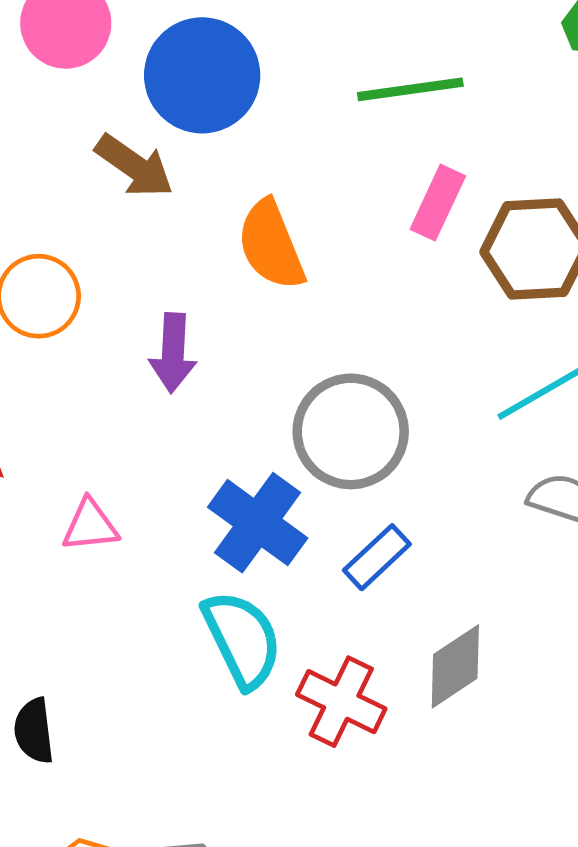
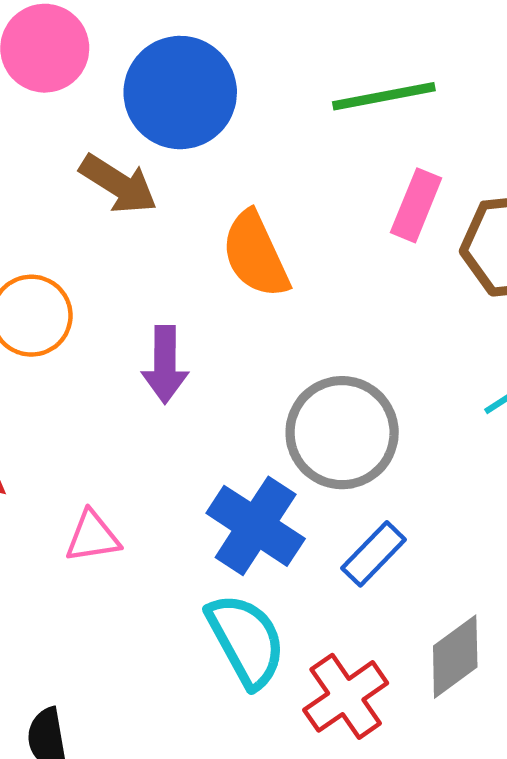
red cross: (341, 702) -> (346, 696), turned 32

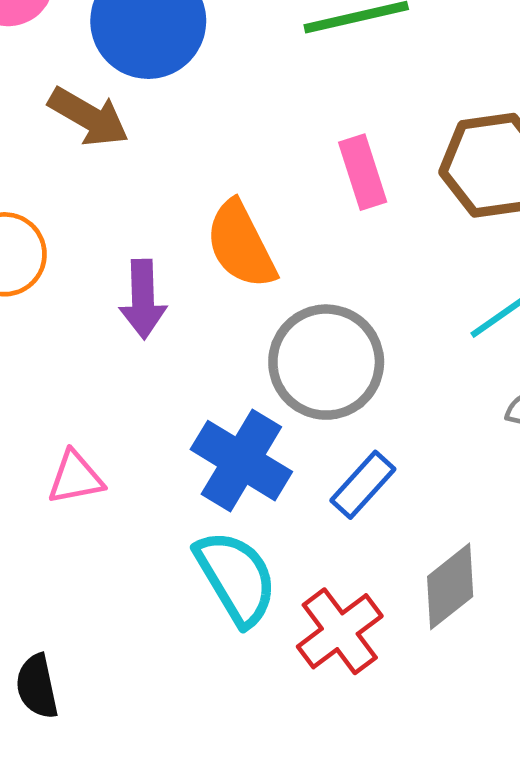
pink rectangle: (416, 205) -> (363, 172), moved, turned -38
orange semicircle: (255, 255) -> (241, 245), moved

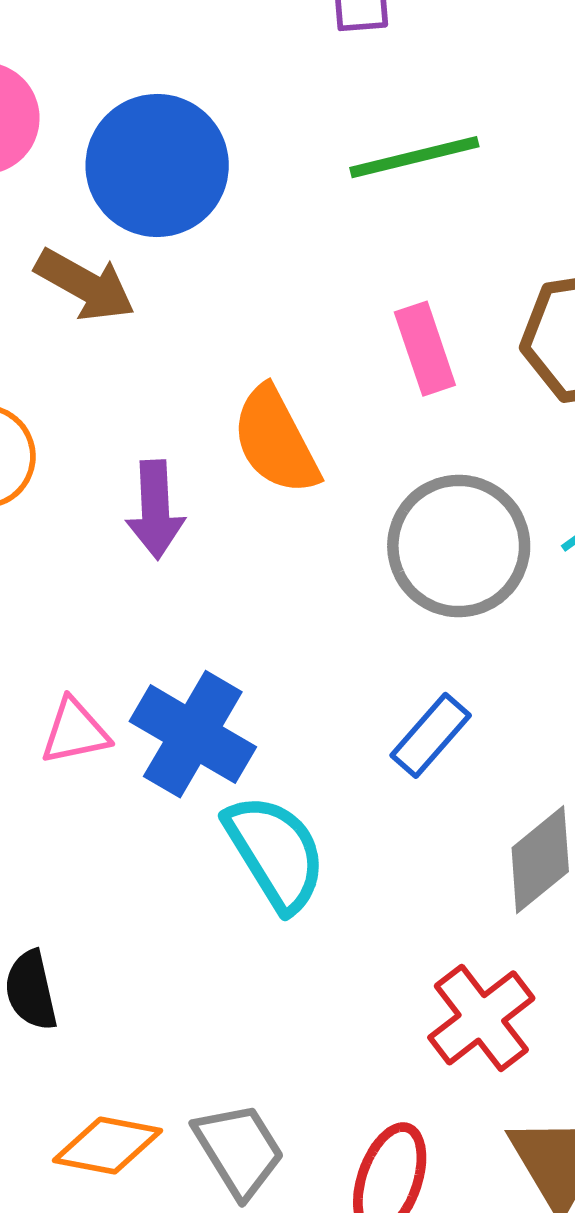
gray circle: (326, 362) -> (459, 546), moved
blue cross: (241, 461) -> (193, 734), moved
red cross: (340, 631) -> (481, 1018), moved

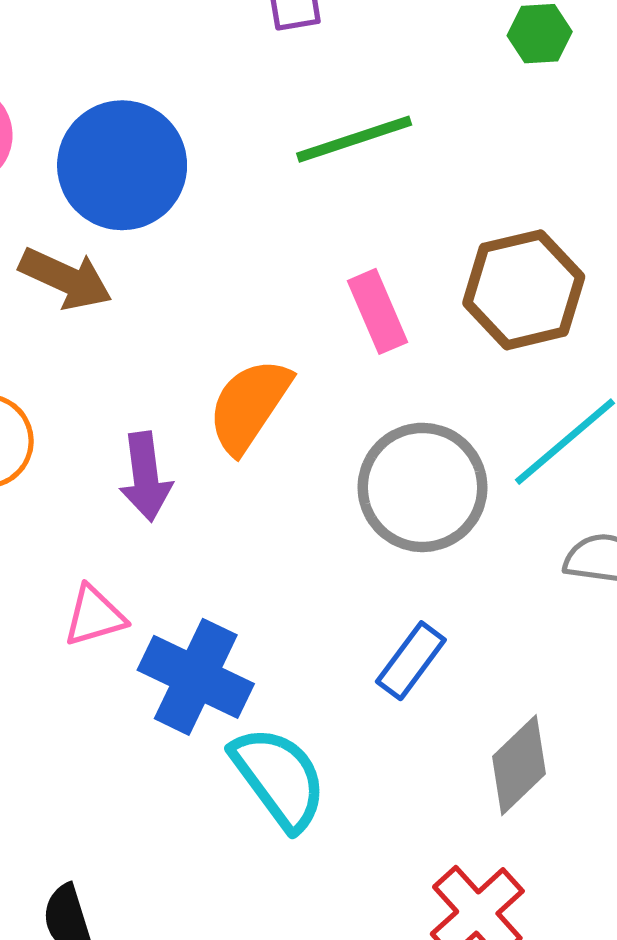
orange semicircle: (276, 441) -> (249, 405), turned 66
pink triangle: (75, 732) -> (94, 616), moved

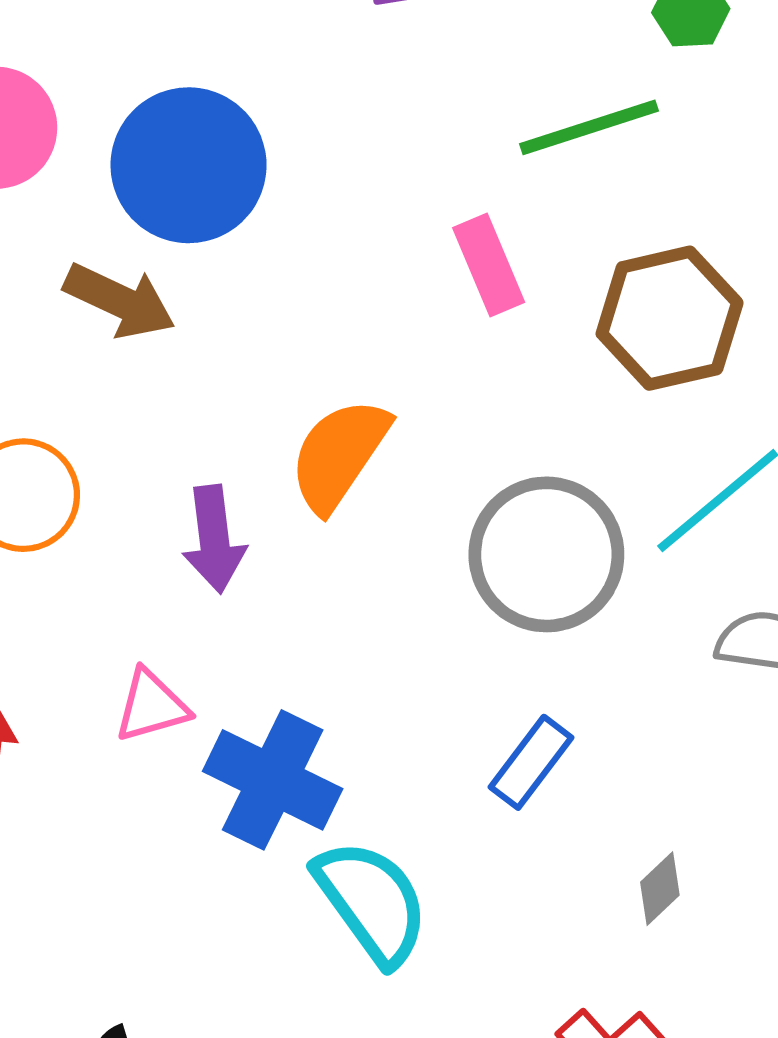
green line: (354, 139) -> (589, 127), moved
pink rectangle: (378, 311) -> (489, 265), moved
gray diamond: (519, 765) -> (660, 889), size x0.6

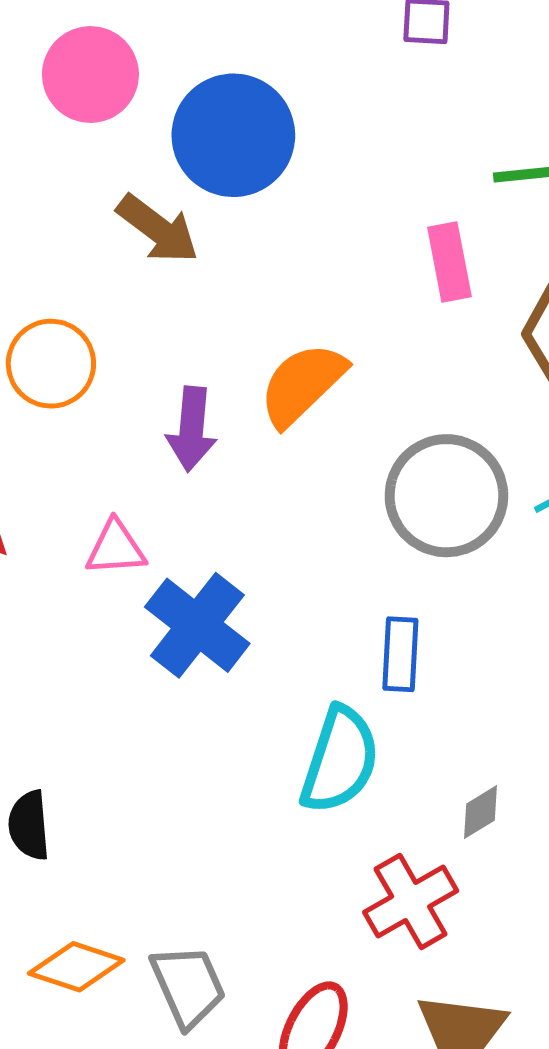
blue rectangle: (531, 762) -> (400, 654), turned -46
gray diamond: (660, 889) -> (481, 812), moved
cyan semicircle: (372, 902) -> (340, 760), moved, turned 42

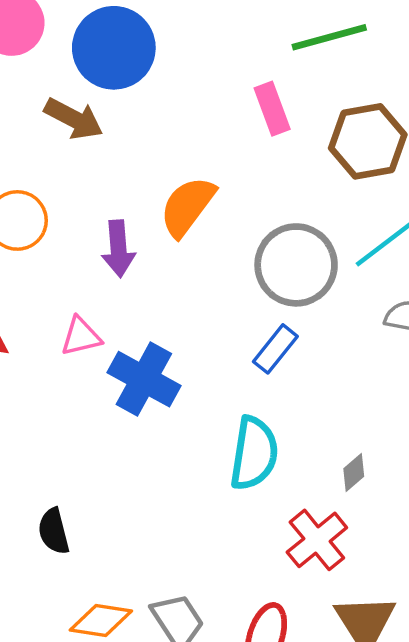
blue rectangle: (400, 654) -> (275, 349), moved, turned 45

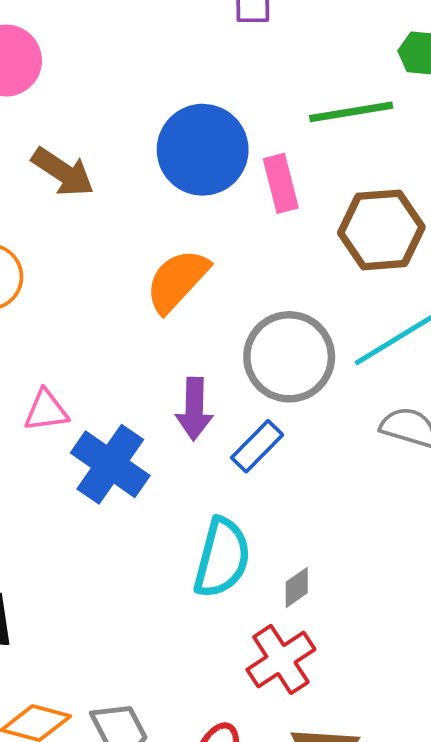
blue circle: (114, 48) -> (203, 150), moved
purple arrow: (118, 249) -> (194, 409), moved
gray diamond: (354, 473) -> (297, 587), moved

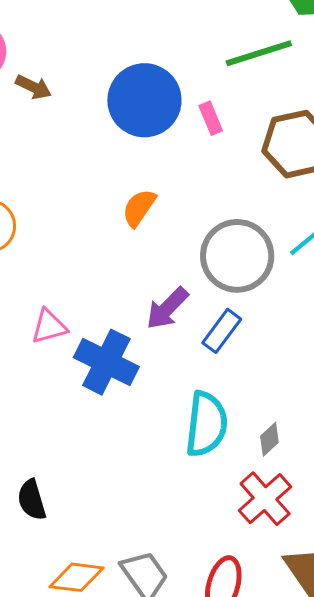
brown arrow: (63, 172) -> (33, 87), moved, size x0.7
pink rectangle: (281, 183) -> (211, 118), size x0.7
orange semicircle: (177, 281) -> (139, 208), size x0.7
purple arrow: (194, 409) -> (167, 308), turned 51

